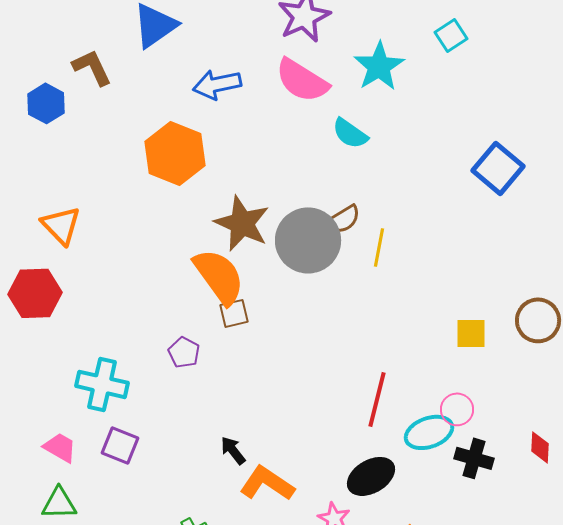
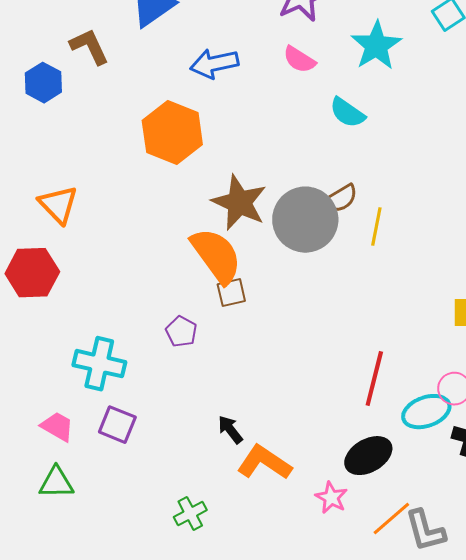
pink semicircle: (302, 80) -> (299, 60), size x0.6

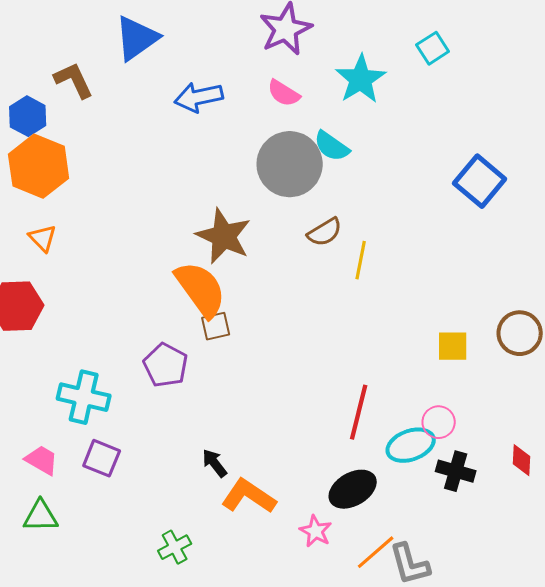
orange hexagon: (172, 133) -> (39, 166), moved
orange triangle: (58, 205) -> (43, 238), size x0.7
gray circle: (305, 220) -> (290, 164), moved
purple pentagon: (181, 332) -> (166, 365), size x1.4

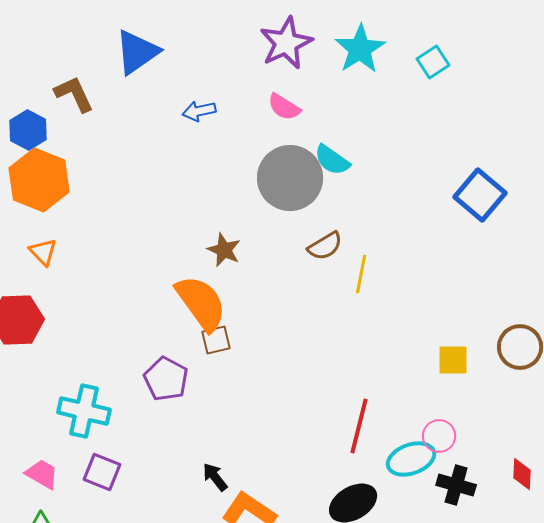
cyan star: (361, 79) -> (360, 49), moved
blue arrow: (199, 97) -> (199, 111), size x0.7
brown star: (224, 236) -> (224, 250), size x0.6

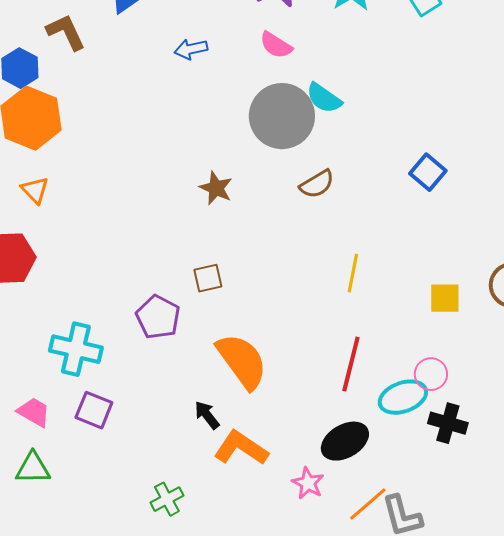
blue square: (480, 195) -> (428, 172), moved, size x0.7
yellow line: (361, 274) -> (353, 273), moved
orange semicircle: (201, 303) -> (242, 361), moved

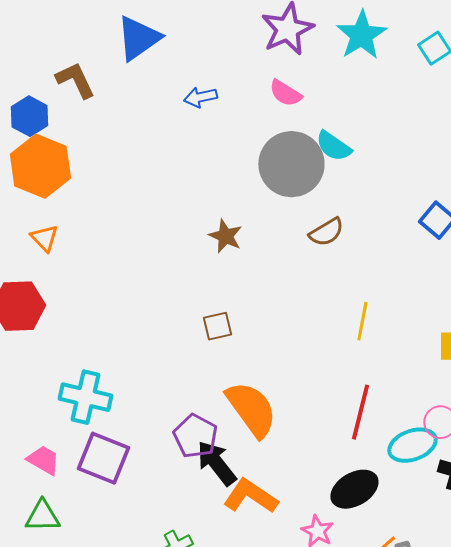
purple pentagon: (158, 317) -> (195, 436), moved
purple square: (94, 410) -> (103, 458), size x1.4
black arrow: (207, 415) -> (216, 463), size x1.6

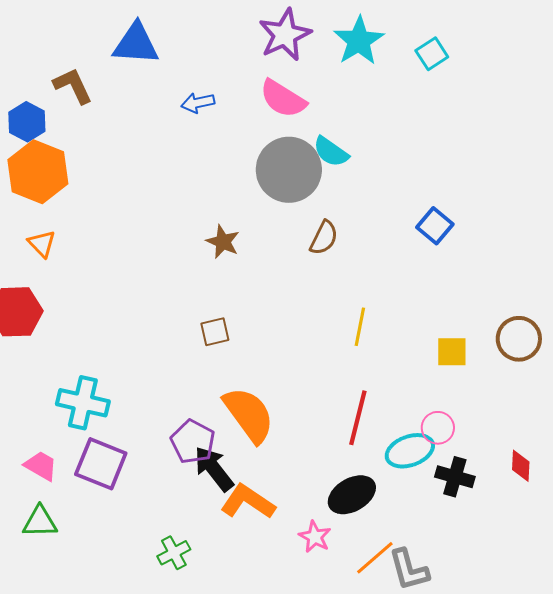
blue triangle: (138, 38) -> (136, 44), turned 39
pink semicircle: (285, 93) -> (283, 99), size x1.4
brown semicircle: (326, 232) -> (324, 238), turned -33

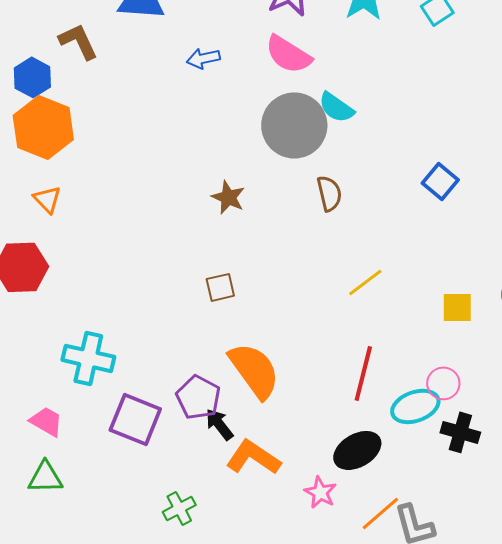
brown semicircle: (324, 238) -> (329, 193), turned -39
yellow line: (360, 327) -> (365, 282), turned 42
purple square: (101, 464) -> (135, 419), moved
black arrow: (214, 469) -> (219, 424), size x0.7

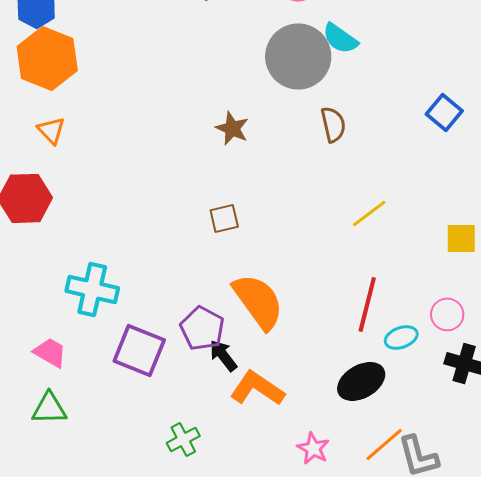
cyan ellipse: (415, 406) -> (401, 337), moved, size x0.7
pink star: (320, 492) -> (313, 448), moved

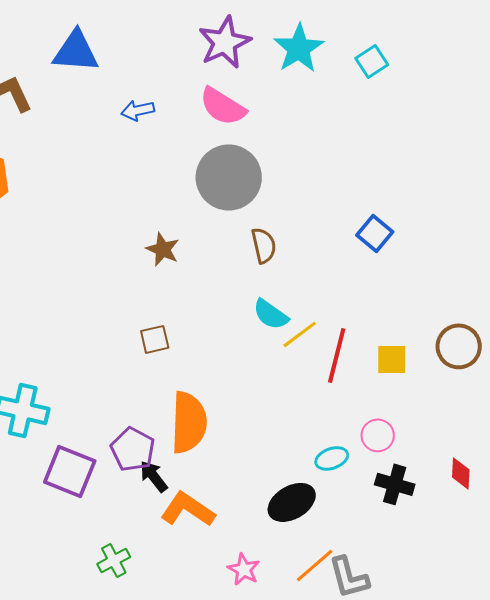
cyan semicircle: (340, 38) -> (271, 314), moved
orange semicircle: (258, 301) -> (189, 422), turned 38
red line: (367, 304) -> (337, 355), moved

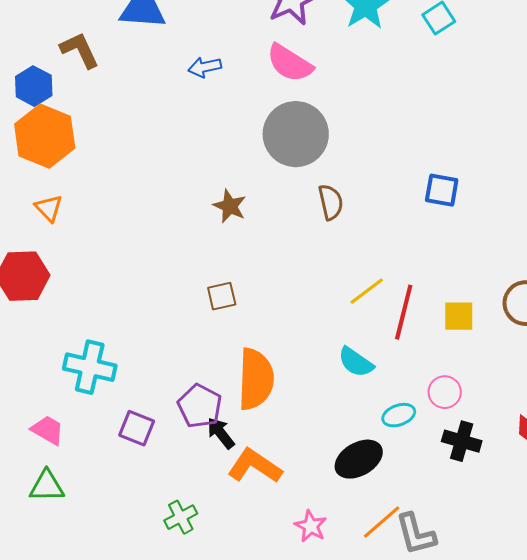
blue square: (375, 233) -> (442, 190), turned -30
cyan semicircle: (271, 314) -> (356, 362), moved
purple square: (70, 471) -> (137, 428), size x0.7

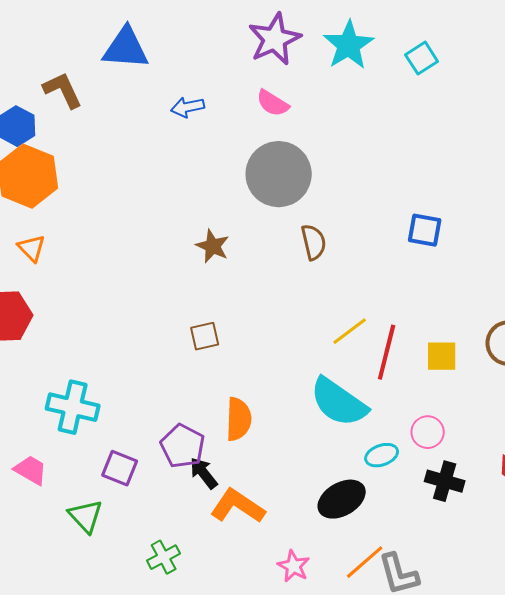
pink semicircle: (290, 63) -> (273, 103), size x0.7
cyan semicircle: (356, 362) -> (339, 402), size x1.6
orange semicircle: (256, 379) -> (239, 419), size x0.7
green triangle: (47, 486) -> (86, 516), moved, turned 48

